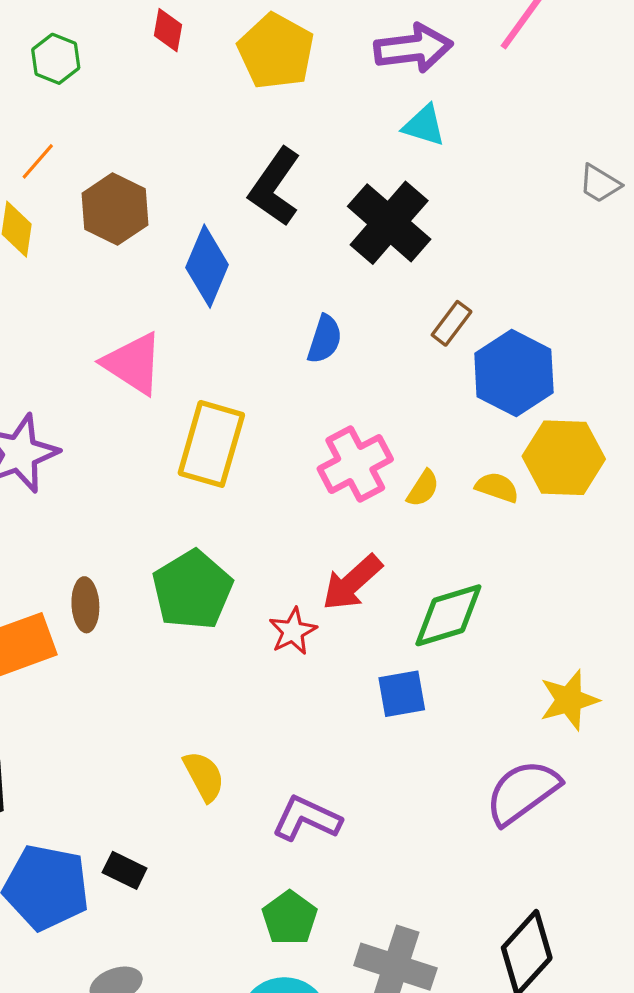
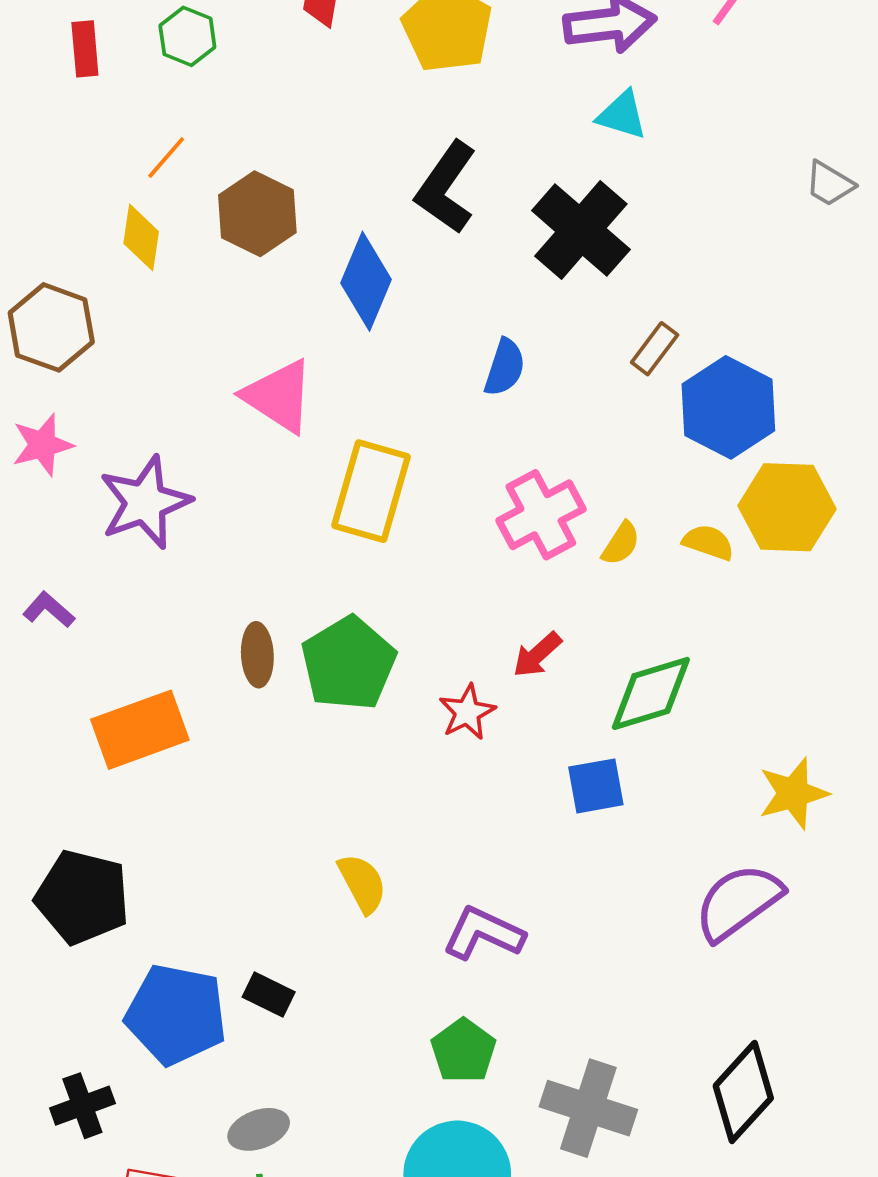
red arrow: (352, 583) -> (537, 655), size x0.7
brown ellipse: (85, 605) -> (257, 655), moved

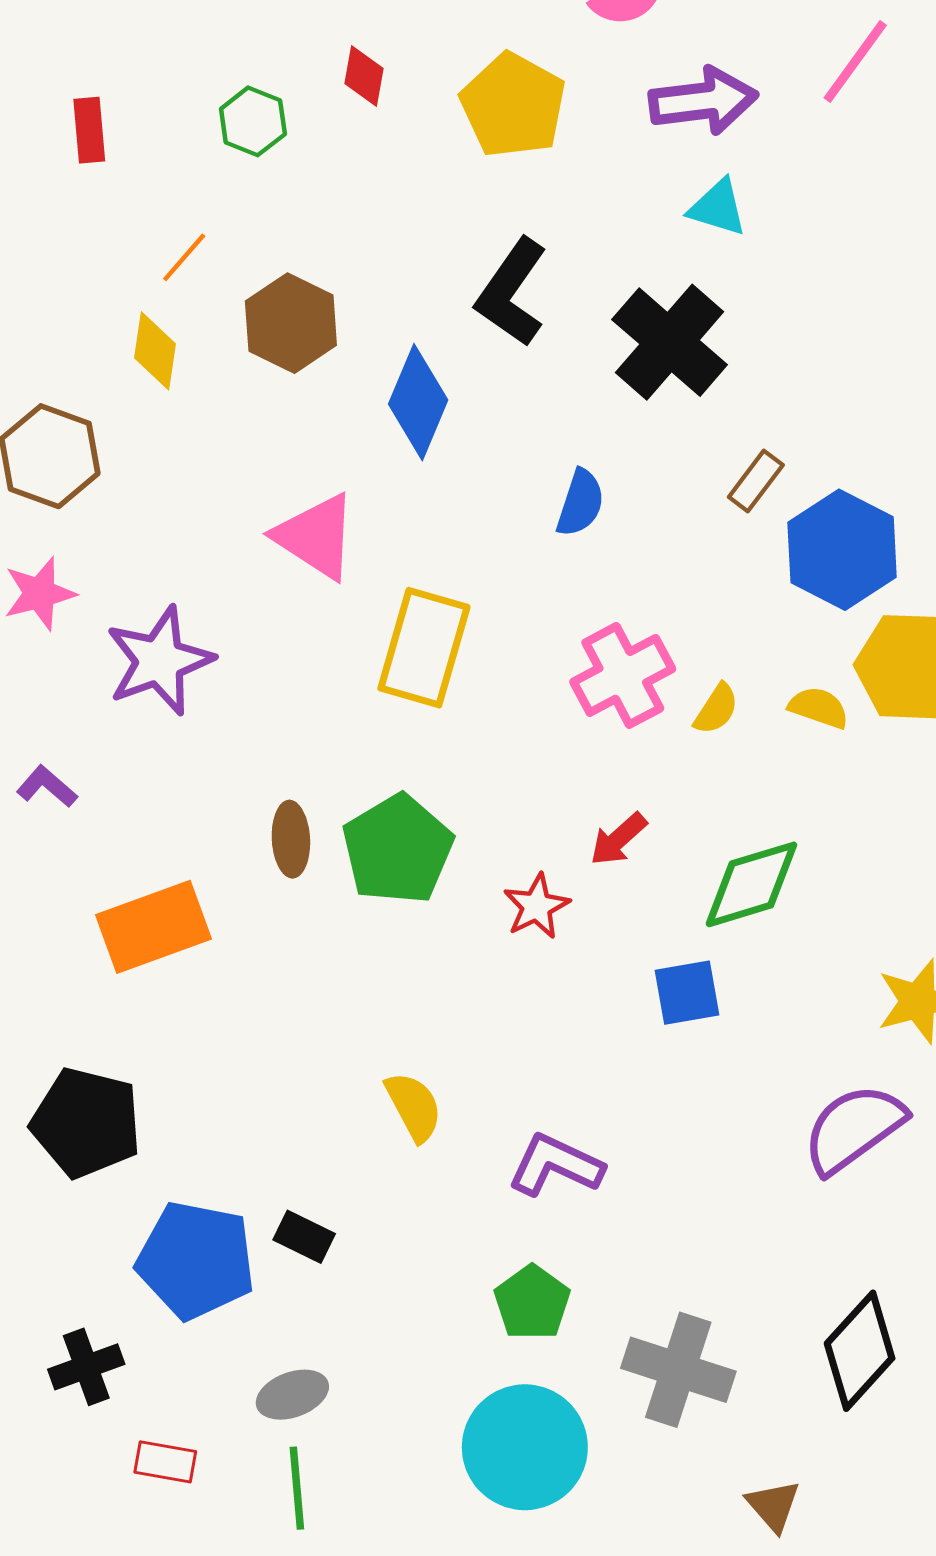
green hexagon: (187, 36) -> (253, 121), moved

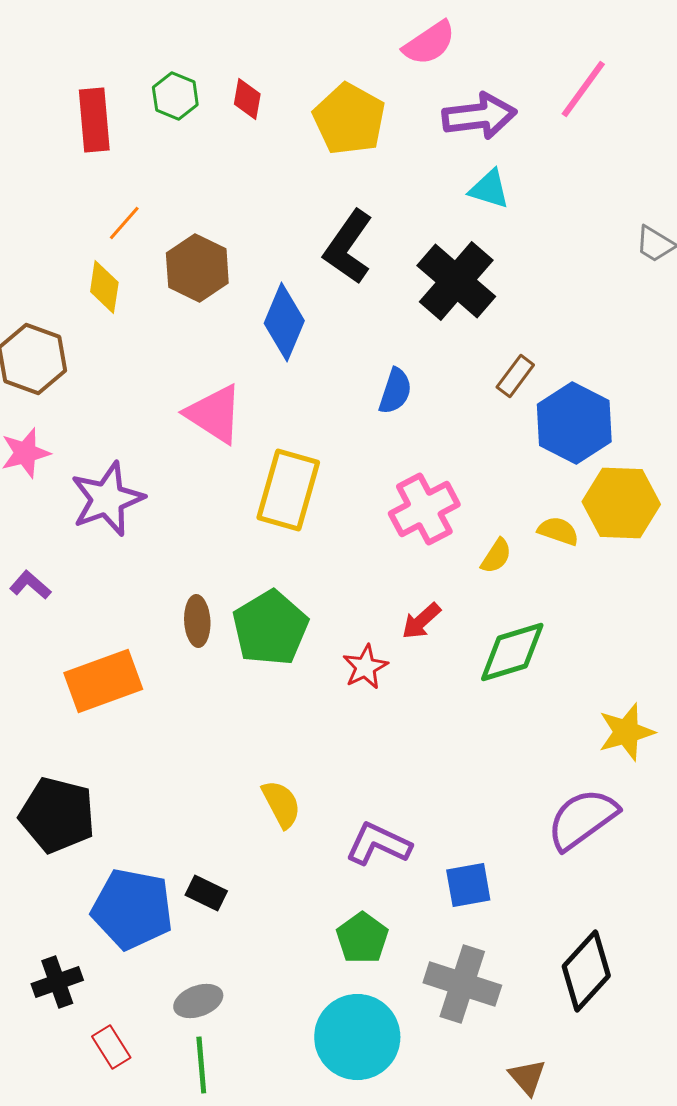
green hexagon: (253, 121) -> (175, 96), moved
red rectangle: (89, 130) -> (94, 120), moved, size x1.4
yellow semicircle: (716, 709) -> (496, 556), moved
blue square: (687, 993) -> (468, 885), moved
red rectangle: (165, 1462) -> (111, 1047), turned 48

